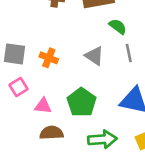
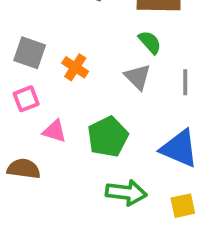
green semicircle: (118, 26) -> (150, 42), moved
brown semicircle: (51, 133) -> (24, 169), moved

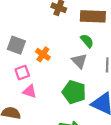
pink square: (26, 99) -> (22, 73), moved
green pentagon: (108, 137) -> (74, 92), moved, turned -30

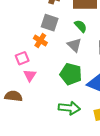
gray square: (16, 45) -> (50, 23), moved
pink triangle: (30, 91) -> (30, 75), turned 48

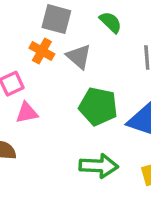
gray triangle: (74, 45) -> (79, 57), moved
pink triangle: (30, 75) -> (27, 113), turned 48

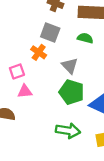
green semicircle: (111, 22) -> (85, 38), turned -35
gray triangle: (79, 57) -> (70, 66), moved

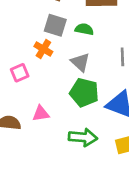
green semicircle: (85, 38) -> (84, 29), moved
pink triangle: (25, 91) -> (41, 114), moved

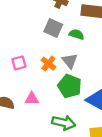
orange cross: (43, 49) -> (48, 64), moved

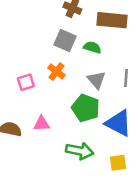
gray triangle: (70, 61) -> (96, 80), moved
orange cross: (48, 64) -> (56, 72), moved

